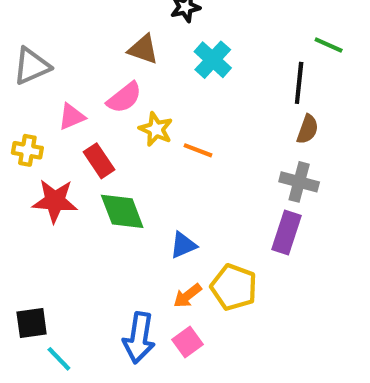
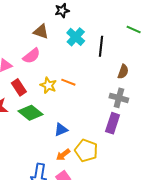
black line: (299, 83) -> (101, 46), moved
yellow star: (156, 129) -> (48, 85), moved
green diamond: (122, 211) -> (30, 113), turned -30

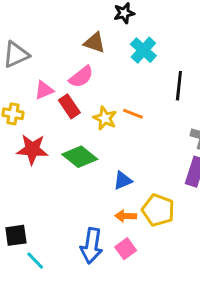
black line: (101, 46) -> (179, 86), moved
red rectangle: (19, 87) -> (69, 106), moved
orange arrow: (63, 155) -> (126, 216), turned 40

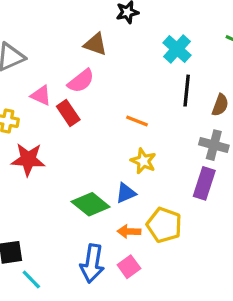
cyan cross: (143, 50) -> (177, 49), moved
pink triangle: (44, 90) -> (41, 95), turned 48
yellow star: (105, 118) -> (143, 161), moved
green diamond: (80, 157) -> (91, 204), moved

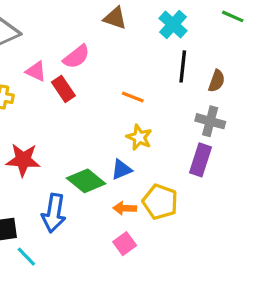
brown triangle: (95, 44) -> (115, 18), moved
red star: (28, 159) -> (23, 160), moved
blue arrow: (92, 263) -> (54, 213), moved

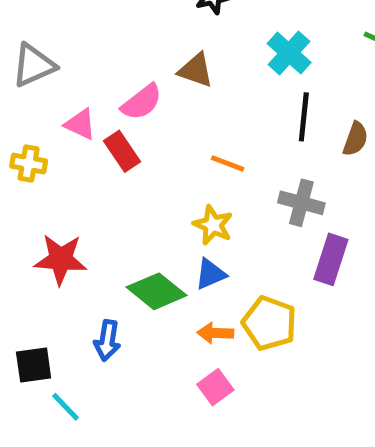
brown triangle: (115, 18) -> (196, 70), moved
gray cross: (210, 121) -> (301, 203), moved
yellow star: (139, 137) -> (213, 225), moved
blue arrow: (54, 213) -> (107, 340), size x0.7

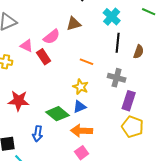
brown triangle: (196, 70) -> (74, 24), turned -35
yellow pentagon: (269, 323) -> (133, 127), moved
orange arrow: (215, 333) -> (82, 131), size x1.5

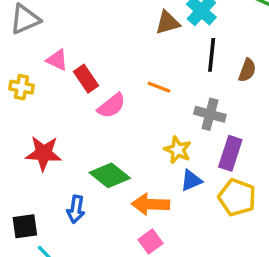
brown triangle: (74, 24) -> (167, 23), moved
pink semicircle: (52, 37) -> (111, 106), moved
yellow star: (81, 87) -> (178, 150), moved
blue triangle: (80, 107) -> (191, 180), moved

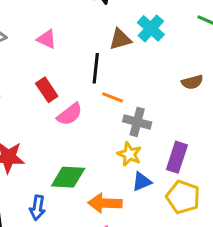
black line: (212, 55) -> (96, 68), moved
pink triangle: (57, 60) -> (47, 39), moved
brown semicircle: (247, 70) -> (192, 82), turned 55
gray cross: (210, 114) -> (137, 122), moved
green diamond: (110, 175) -> (68, 177), turned -36

